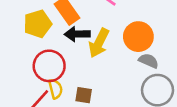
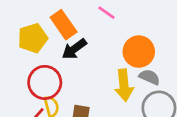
black arrow: (77, 34) -> (74, 49), turned -35
yellow arrow: (99, 43) -> (124, 85), moved, turned -32

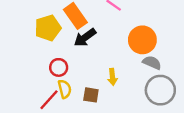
red circle: (45, 82) -> (59, 67), size x0.6
yellow arrow: (124, 85) -> (112, 77), moved, size x0.6

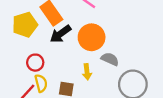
orange circle: (142, 40) -> (92, 37), moved
gray semicircle: (152, 63) -> (110, 59), moved

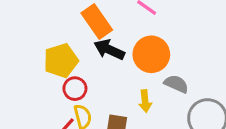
yellow pentagon: (25, 25) -> (61, 61), moved
black arrow: (61, 34) -> (109, 50), turned 60

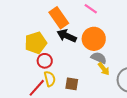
gray semicircle: (176, 84) -> (99, 58), moved
yellow arrow: (145, 101) -> (104, 69), moved, turned -32

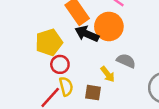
orange circle: (94, 39) -> (109, 26), moved
yellow arrow: (104, 69) -> (108, 74), moved

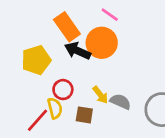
gray semicircle: (126, 61) -> (120, 102), moved
red circle: (60, 64) -> (63, 90), moved

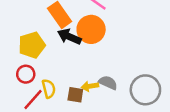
red circle: (63, 90) -> (26, 74), moved
yellow arrow: (100, 95) -> (90, 86), moved, turned 119

